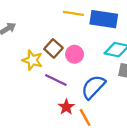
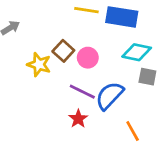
purple line: (56, 80) -> (82, 92), moved
orange line: (85, 117) -> (133, 131), moved

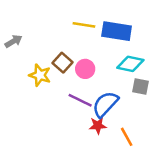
red star: (78, 119) -> (98, 126), moved, turned 30

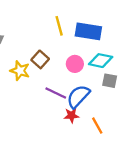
yellow line: (84, 25) -> (59, 26), turned 66
pink circle: (85, 69) -> (75, 64), moved

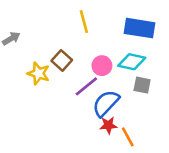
blue rectangle: (88, 31) -> (139, 28), moved
purple line: (56, 93) -> (86, 86), moved, turned -65
red star: (71, 115) -> (108, 125), moved

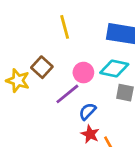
blue semicircle: (106, 103) -> (87, 111), size x0.6
red star: (108, 125) -> (90, 134), turned 30

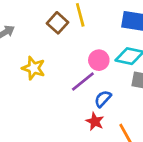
brown square: (42, 67) -> (58, 23), moved
red star: (90, 134) -> (95, 121), moved

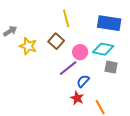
brown square: (58, 23) -> (56, 41), moved
yellow star: (34, 68) -> (28, 46), moved

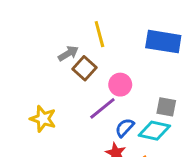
gray arrow: (10, 31) -> (68, 53), moved
yellow star: (28, 46) -> (43, 119), moved
cyan diamond: (103, 49) -> (154, 131), moved

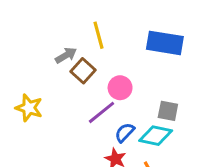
yellow star: (43, 119) -> (29, 108), moved

